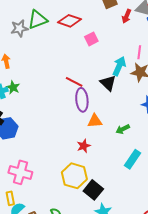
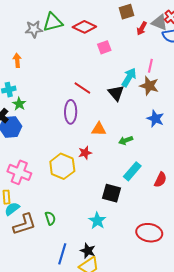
green star: (13, 87) -> (19, 104), moved
purple ellipse: (82, 100) -> (71, 112), moved
yellow hexagon: (74, 176) -> (62, 166), moved
black square: (93, 190) -> (112, 193), moved, turned -30

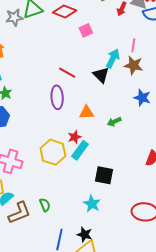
cyan rectangle: (132, 171) -> (80, 150), moved

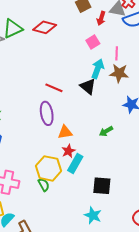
pink square: (86, 30) -> (93, 42), moved
orange triangle: (87, 112) -> (65, 132), moved
green semicircle: (45, 205) -> (44, 185), moved

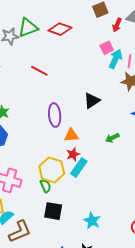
cyan arrow: (98, 69) -> (115, 59), moved
black triangle: (88, 86) -> (92, 101), moved, turned 42
red line: (54, 88) -> (39, 71), moved
black square: (102, 186) -> (53, 211), moved

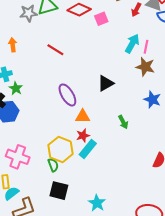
pink square: (107, 48) -> (101, 19), moved
purple ellipse: (55, 115) -> (67, 95), turned -30
green arrow: (112, 138) -> (123, 122), turned -96

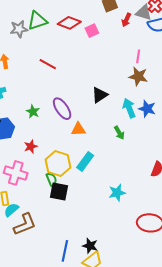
cyan arrow: (132, 44) -> (129, 108), moved, turned -48
green star: (16, 88) -> (33, 112), moved
red star: (83, 135) -> (31, 147), moved
black square: (59, 191) -> (59, 192), moved
cyan star: (97, 203) -> (117, 193), moved, turned 30

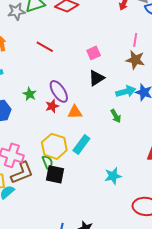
pink square: (92, 31) -> (94, 53), moved
cyan arrow: (129, 108) -> (126, 91), turned 96
red star: (31, 147) -> (52, 106), moved
brown L-shape: (25, 224) -> (22, 173), moved

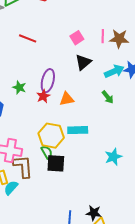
pink line: (135, 40) -> (103, 36), moved
purple ellipse: (59, 91) -> (48, 81), turned 55
cyan rectangle: (81, 144) -> (78, 130), turned 60
brown L-shape: (22, 173) -> (23, 166), turned -65

